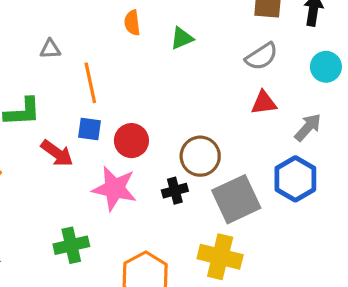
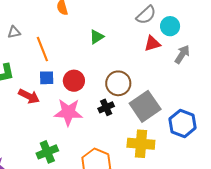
green triangle: (182, 38) -> (97, 37), moved
cyan circle: (326, 67) -> (170, 26), moved
blue hexagon: (295, 179) -> (183, 123), moved

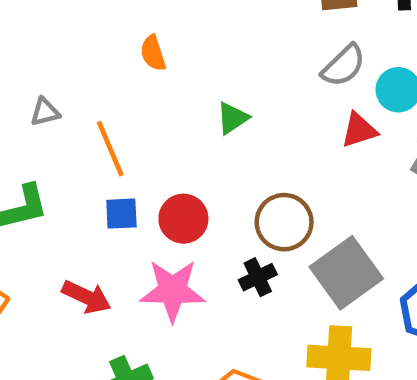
red arrow: (29, 96) -> (87, 297), moved

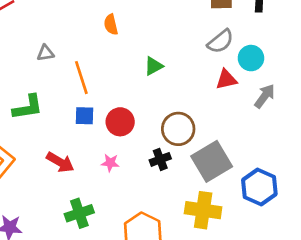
pink star: (173, 290) -> (110, 163), size x0.5

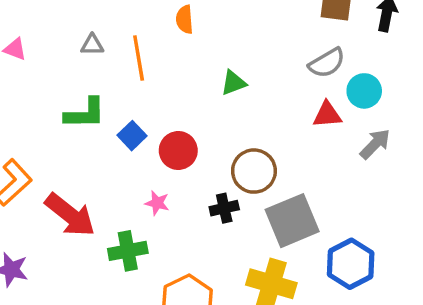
orange line: (81, 78) -> (139, 58), moved
green L-shape: (28, 107) -> (85, 113), moved
blue square: (85, 116) -> (132, 136), turned 36
red arrow: (60, 162) -> (70, 215), moved, size x1.4
green cross: (79, 213) -> (128, 251), moved

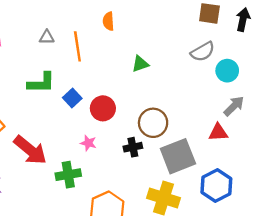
red triangle: (327, 115) -> (218, 132), moved

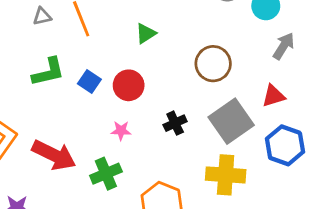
green triangle: (140, 64) -> (146, 33), moved
brown circle: (153, 123) -> (213, 64), moved
red triangle: (218, 132) -> (274, 96), moved

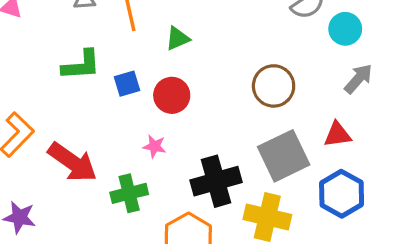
green triangle: (146, 33) -> (178, 38), moved
blue square: (89, 81) -> (127, 84), turned 30
black cross: (175, 123) -> (216, 181), moved, size x1.8

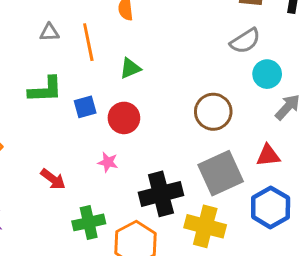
cyan circle: (345, 29) -> (267, 74), moved
red arrow: (72, 162) -> (53, 179), moved, size x0.6
green cross: (129, 193) -> (89, 222), moved

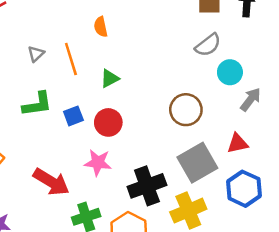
gray triangle: (49, 32) -> (36, 54), turned -36
pink star: (108, 162) -> (98, 163), size x1.5
red arrow: (53, 179) -> (51, 182), size x1.6
yellow cross: (205, 226) -> (188, 211), turned -32

